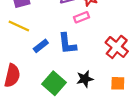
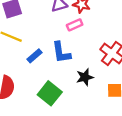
black star: (85, 79) -> (85, 77), moved

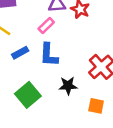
pink rectangle: (75, 25) -> (46, 25), moved, turned -32

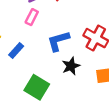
blue L-shape: (49, 55) -> (58, 41), moved, turned 90

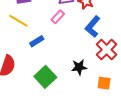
blue L-shape: (58, 41) -> (93, 27), moved, turned -50

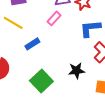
blue L-shape: (93, 27) -> (90, 28), turned 45

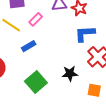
pink rectangle: (54, 18) -> (36, 19), moved

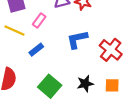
blue L-shape: (85, 34) -> (77, 39), moved
black star: (70, 73) -> (85, 84), moved

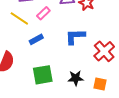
green square: (50, 86) -> (43, 75), turned 30

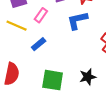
blue L-shape: (75, 37) -> (77, 20), moved
green square: (43, 75) -> (53, 80), turned 30

